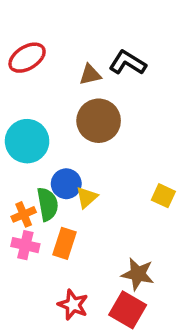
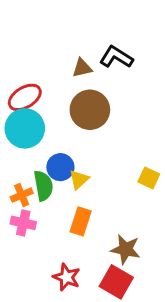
red ellipse: (27, 58) -> (25, 97), moved
orange rectangle: (65, 243) -> (81, 221), moved

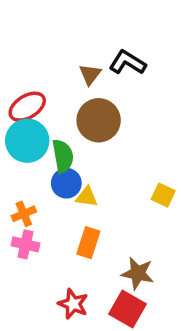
brown triangle: (82, 68) -> (90, 74), turned -40
yellow triangle: (79, 180) -> (87, 197), turned 50
green semicircle: (43, 186) -> (63, 156), moved

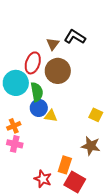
red ellipse: (27, 107) -> (33, 63), moved, turned -40
orange rectangle: (88, 243) -> (65, 165), moved
brown star: (138, 273) -> (91, 146), moved

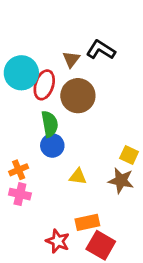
cyan circle: (16, 83) -> (21, 73), moved
yellow triangle: (51, 116) -> (78, 177), moved
brown star: (91, 146) -> (121, 181), moved
orange rectangle: (65, 165) -> (87, 222), turned 60

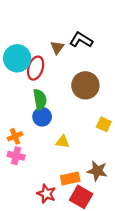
brown circle: (78, 96) -> (85, 85), moved
brown star: (121, 181) -> (97, 171), moved

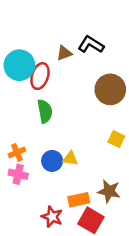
brown triangle: (57, 47) -> (64, 53), turned 32
brown circle: (85, 85) -> (110, 89), moved
blue circle: (42, 117) -> (52, 161), moved

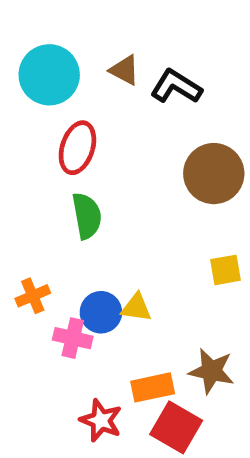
brown triangle: (64, 53) -> (124, 70), moved, turned 49
cyan circle: (19, 65) -> (49, 75), moved
yellow square: (116, 139) -> (226, 270), turned -35
pink cross: (18, 174) -> (73, 338), moved

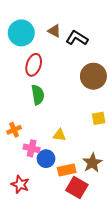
blue circle: (101, 312) -> (46, 159), moved
brown star: (211, 371) -> (92, 163), turned 30
red star: (101, 420) -> (20, 184), moved

